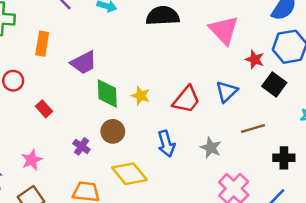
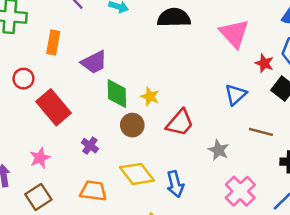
red trapezoid: (186, 100) -> (180, 123), moved
red rectangle: (44, 109) -> (54, 107), size x2.0
brown line: (253, 128) -> (261, 132), turned 30
brown circle: (113, 131) -> (132, 125), moved
blue arrow: (166, 144) -> (175, 184), moved

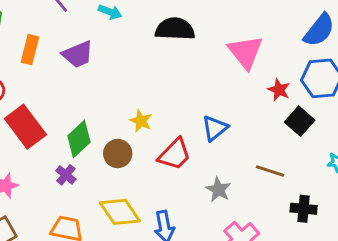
purple trapezoid: (94, 62) -> (78, 54), moved
green diamond: (117, 94) -> (79, 139), moved, turned 44
blue triangle: (236, 95) -> (215, 128), moved

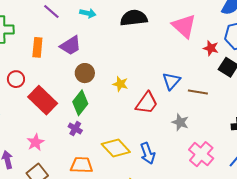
brown circle: (118, 154) -> (85, 73), moved
brown line: (270, 171) -> (198, 92), moved

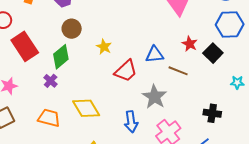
red star: (211, 48) -> (190, 44), moved
blue triangle: (171, 81) -> (154, 55), turned 30
gray star: (180, 122) -> (155, 97), size x1.4
blue arrow: (148, 153) -> (131, 122), moved

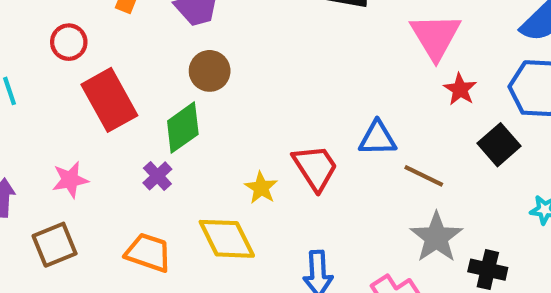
red star: (190, 44) -> (460, 89), moved
yellow star: (104, 47) -> (261, 188), moved
red trapezoid: (126, 71) -> (315, 168), turned -85
gray star: (155, 97) -> (436, 237), moved

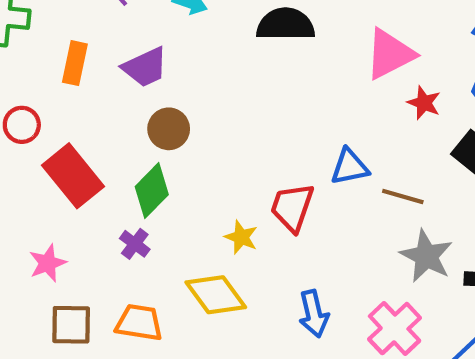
pink triangle: (435, 36) -> (390, 54), turned 44
red trapezoid: (315, 168) -> (292, 207), turned -118
brown square: (55, 245) -> (71, 325), moved, turned 33

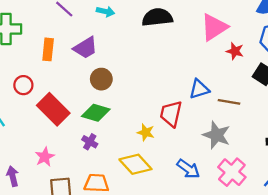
green diamond: (152, 191) -> (96, 113), turned 68
gray star: (426, 256) -> (217, 135), moved
blue arrow: (314, 314) -> (188, 169), turned -35

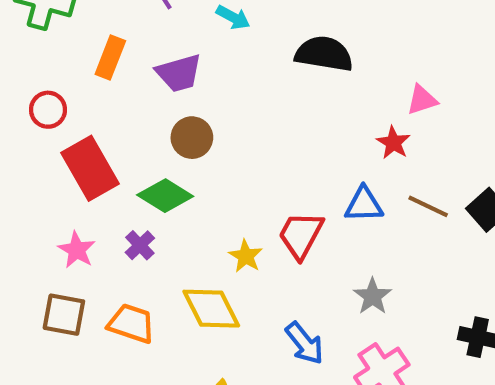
pink triangle: (214, 27) -> (422, 100), size x0.6
red star: (235, 51) -> (393, 143), moved
brown line: (229, 102) -> (428, 206), moved
gray star: (217, 135) -> (373, 296), size x0.7
pink star: (45, 157) -> (77, 250), moved, turned -30

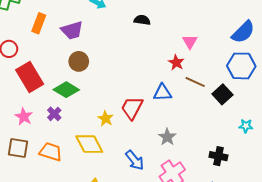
black semicircle: (324, 54) -> (142, 20), size x0.6
pink triangle: (422, 100) -> (190, 42), turned -42
brown line: (428, 206) -> (195, 82), moved

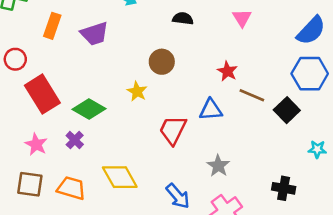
pink triangle: (190, 42) -> (242, 18), moved
brown circle: (79, 61) -> (162, 62), moved
yellow star: (106, 118) -> (137, 91), moved

